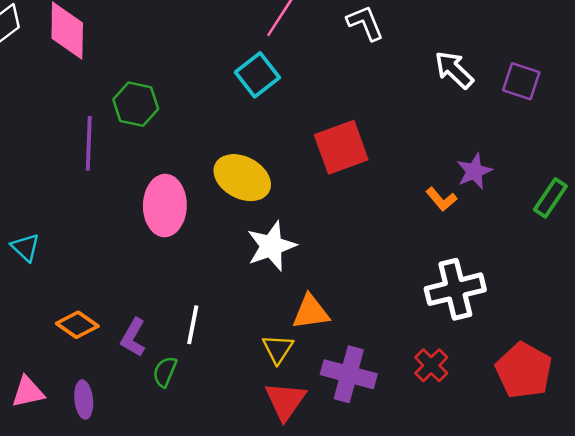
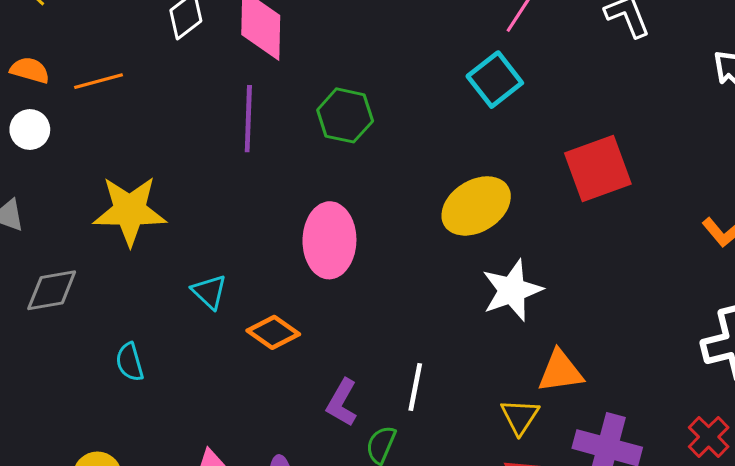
purple line: (89, 143) -> (248, 119), moved
yellow ellipse: (242, 178) -> (476, 206), turned -60
pink ellipse: (165, 206) -> (329, 240), moved
orange diamond: (77, 325) -> (273, 332), moved

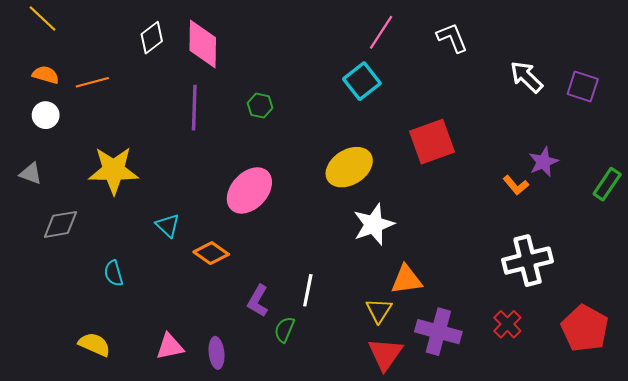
green hexagon: (345, 115) -> (260, 106), size x0.7
pink ellipse: (329, 240) -> (249, 190), turned 42

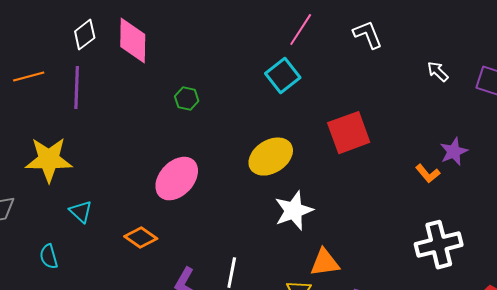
white arrow: (526, 77) -> (438, 72), size x0.7
purple line: (194, 108) -> (77, 88), moved
cyan triangle: (168, 226) -> (81, 212), moved

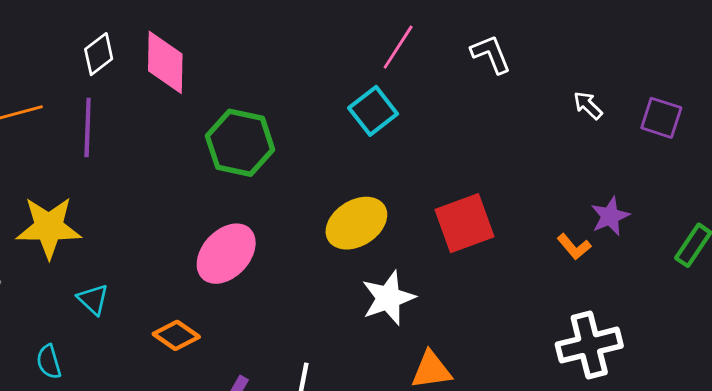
green hexagon: (187, 99) -> (240, 143), size x2.0
red square: (349, 133) -> (465, 223), moved

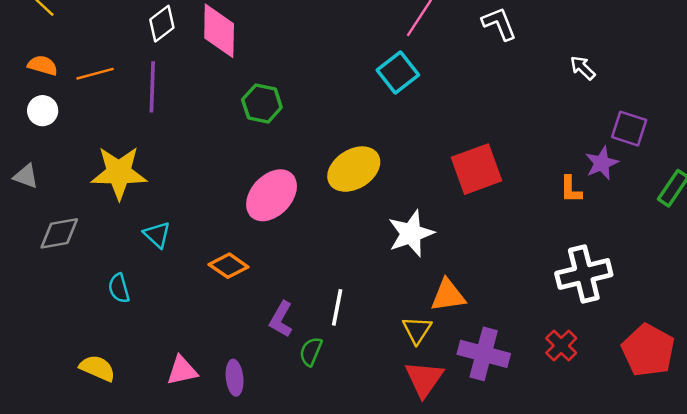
purple square: (661, 118) -> (629, 129), moved
green hexagon: (240, 143) -> (262, 104), moved, size x0.7
yellow ellipse: (356, 223) -> (354, 169), moved
orange L-shape: (574, 247) -> (571, 189), turned 40

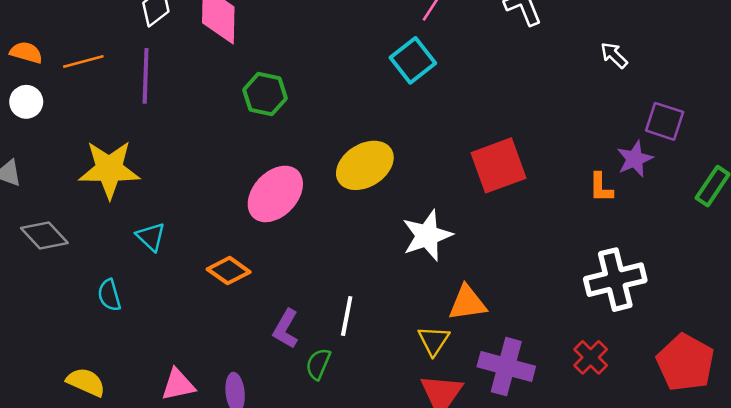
gray diamond: (59, 233) -> (44, 235), turned 57

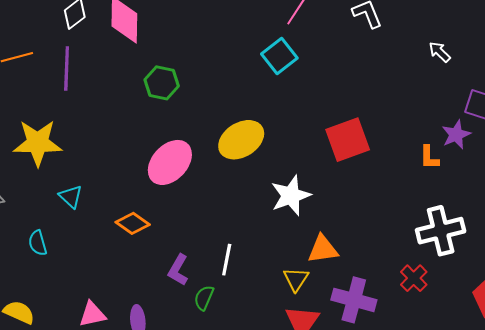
red cross: (591, 357) -> (414, 278), moved

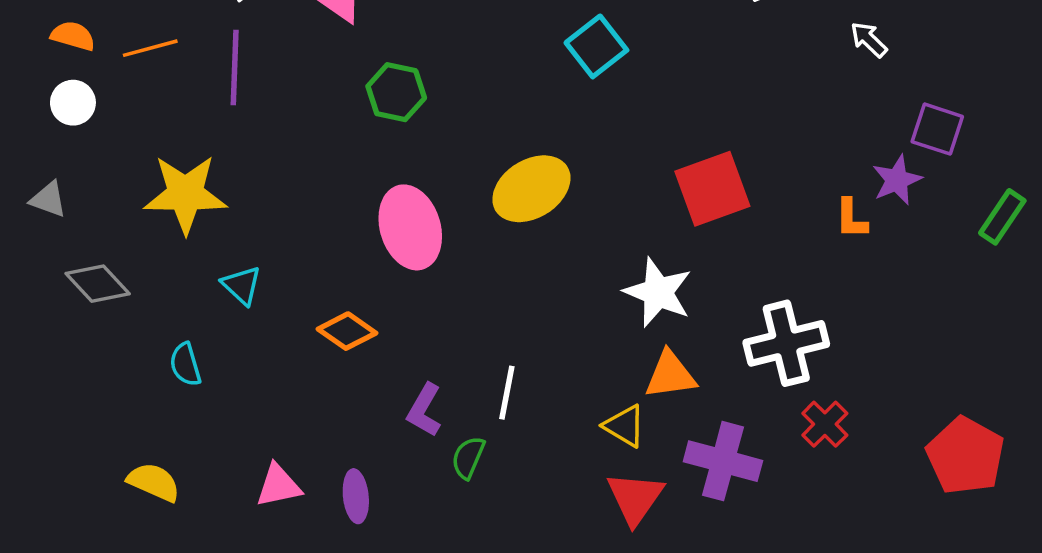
pink ellipse: (170, 162) -> (410, 227), turned -60
white star: (291, 196) -> (658, 292), moved, turned -30
white cross: (441, 231) -> (786, 343), moved
yellow triangle: (296, 279) -> (625, 426), turned -32

